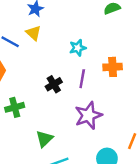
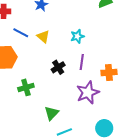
yellow triangle: (33, 33) -> (43, 37), moved
orange cross: (113, 67) -> (109, 72), moved

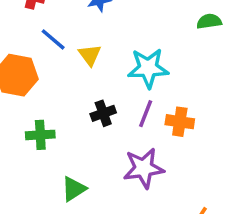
cyan star: (77, 36) -> (148, 68), size x1.6
orange cross: (109, 72) -> (180, 122), moved

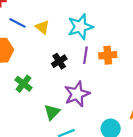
green cross: (40, 135) -> (24, 84), turned -35
purple star: (144, 168) -> (77, 94), moved

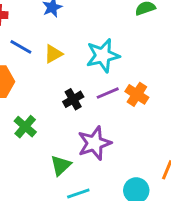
yellow triangle: (42, 27) -> (53, 54), turned 48
purple line: (85, 55) -> (108, 93), turned 56
orange cross: (108, 55) -> (137, 94), turned 35

